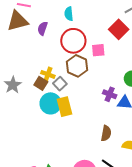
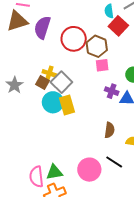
cyan semicircle: (69, 14) -> (109, 11), moved
purple semicircle: (43, 28) -> (42, 27), size x1.6
pink square: (98, 50) -> (102, 65), moved
brown hexagon: (77, 66) -> (97, 46), moved
gray square: (60, 84) -> (61, 82), size x1.5

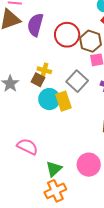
gray square: (61, 82) -> (77, 81), moved
green triangle: (54, 172) -> (54, 169), turned -30
pink semicircle: (36, 177) -> (27, 147), moved, turned 125

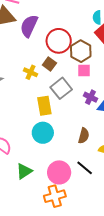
brown square: (38, 80) -> (49, 64), moved
cyan circle: (49, 99) -> (43, 133), moved
orange cross: (55, 191) -> (55, 196), moved

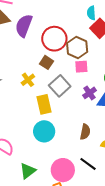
yellow cross: (31, 72) -> (28, 80), moved, turned 32
purple cross: (90, 97) -> (89, 93), turned 32

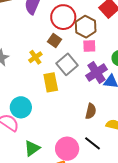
purple cross: (89, 93) -> (96, 73), size x1.5
cyan circle: (44, 131) -> (21, 107), moved

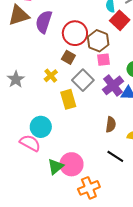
pink circle: (67, 149) -> (71, 164), moved

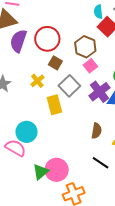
purple semicircle: (44, 22) -> (18, 41), moved
red circle: (75, 33) -> (47, 39), moved
pink square: (103, 60) -> (90, 66), turned -32

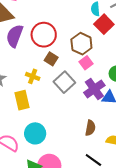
yellow cross: (37, 81) -> (33, 76), turned -32
yellow rectangle: (54, 105) -> (22, 100), moved
cyan circle: (27, 132) -> (35, 133), moved

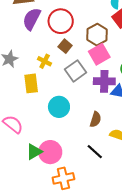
pink square: (86, 63) -> (99, 54), size x1.5
purple cross: (94, 89) -> (104, 81), turned 30
cyan circle: (35, 133) -> (59, 107), moved

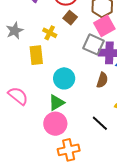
gray square: (75, 71) -> (93, 44), moved, turned -30
brown semicircle: (96, 119) -> (102, 80), moved
green triangle: (34, 152) -> (56, 103), moved

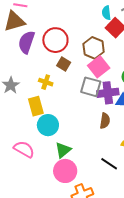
cyan circle: (64, 78) -> (48, 125), moved

